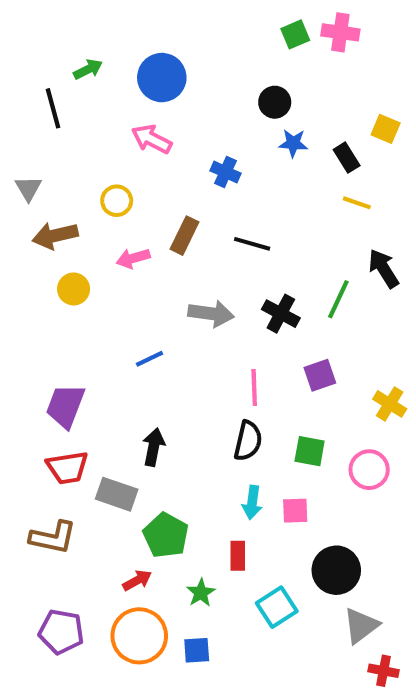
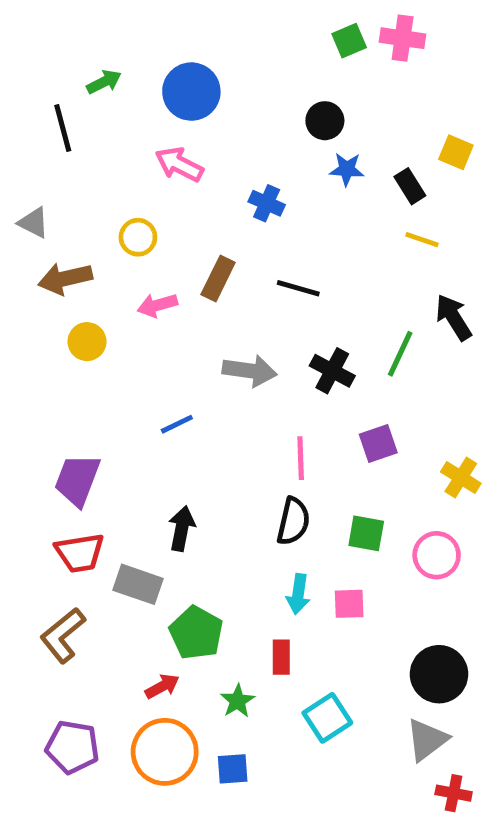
gray triangle: (28, 188) -> (34, 223), turned -32
brown L-shape: (53, 537) -> (63, 635), turned 129
black circle: (336, 570) -> (439, 674), moved

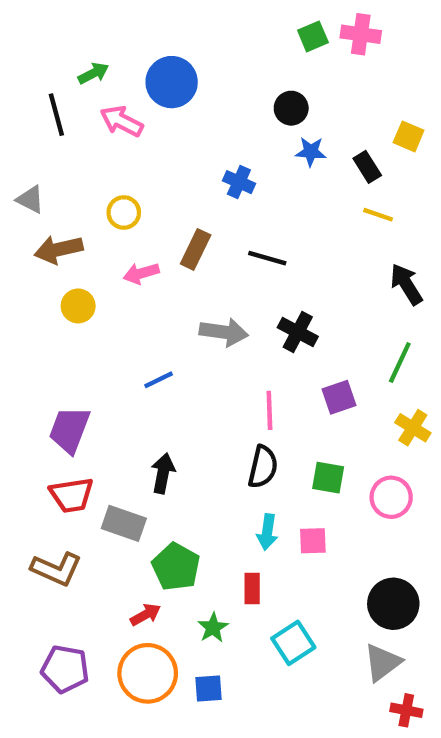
pink arrow: (179, 164) -> (122, 121), moved
green line: (400, 354) -> (400, 362), moved
brown L-shape: (63, 635) -> (56, 569), turned -117

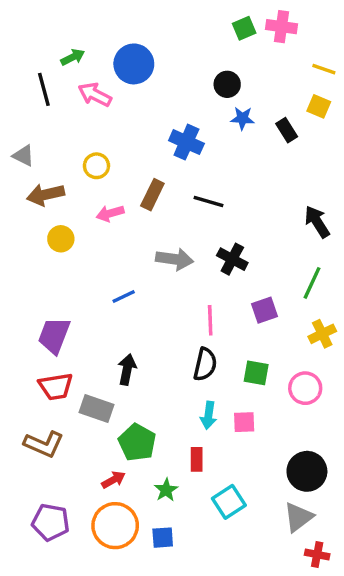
blue cross: (239, 182) -> (186, 142), size x1.4
yellow line: (378, 215) -> (324, 69), moved
yellow cross: (413, 428) -> (322, 334), turned 32

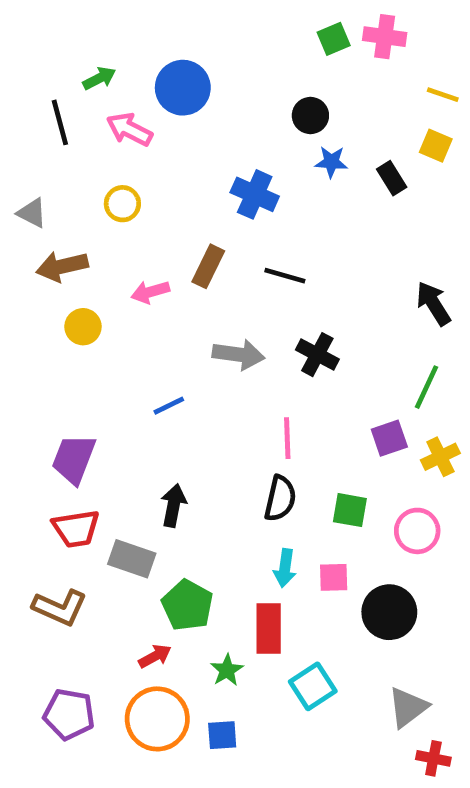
yellow circle: (96, 166) -> (122, 204), moved
purple square: (265, 310) -> (389, 438), moved
red rectangle: (197, 459) -> (269, 628), size x1.5
black circle: (307, 471) -> (389, 612), moved

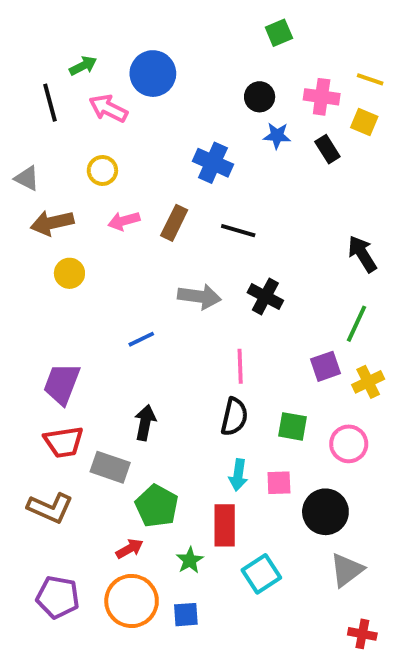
pink cross: (385, 37) -> (322, 97), moved
pink arrow: (150, 292) -> (124, 221), moved
gray triangle: (408, 707) -> (347, 570), moved

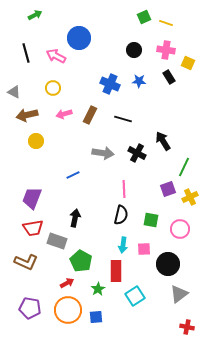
green arrow: (83, 66) -> (35, 15), moved
yellow line: (370, 79) -> (166, 23), moved
blue star: (277, 136) -> (139, 81), moved
black arrow: (362, 254) -> (163, 141), moved

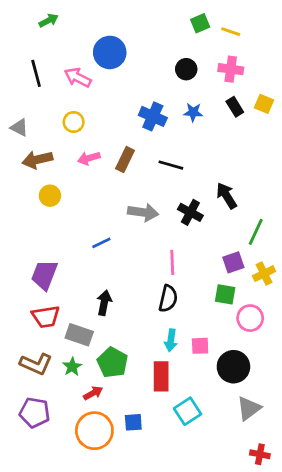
yellow square: (188, 63) -> (264, 104), moved
green square: (151, 220) -> (225, 294), moved
green star: (98, 289) -> (72, 367), moved
purple pentagon: (30, 308) -> (35, 413), moved
blue square: (96, 317) -> (133, 422), moved

